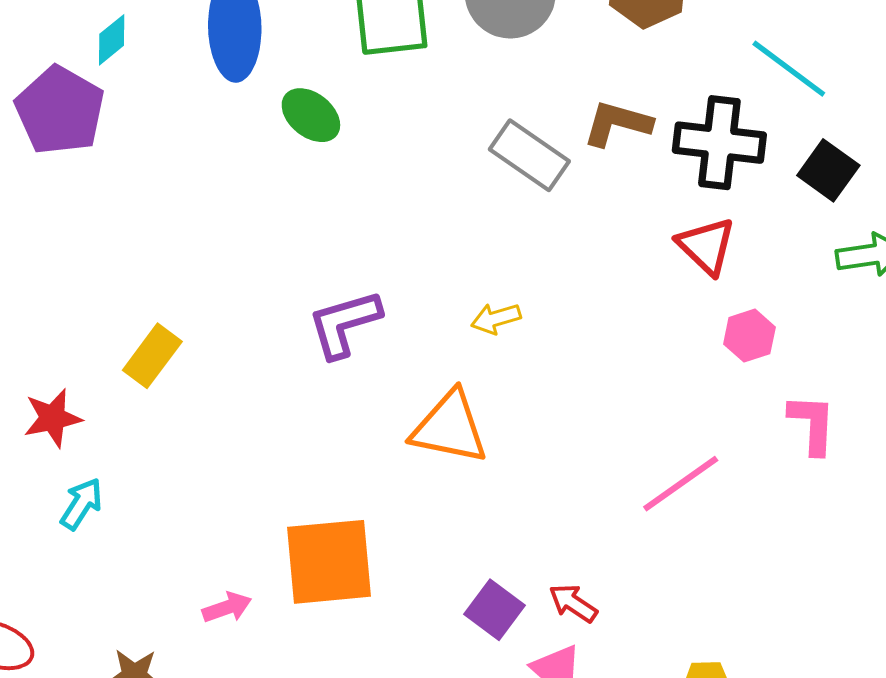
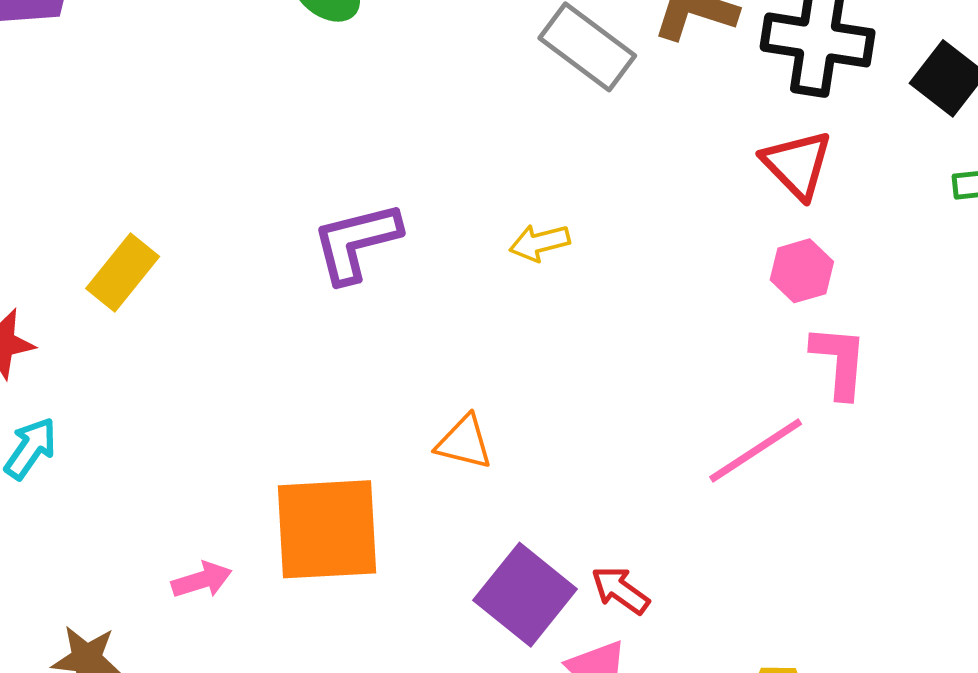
pink hexagon: (749, 336) -> (802, 271), moved
pink L-shape: (812, 424) -> (839, 361), moved
orange triangle: (450, 427) -> (464, 442), moved, size x0.6
purple square: (495, 610) -> (525, 595), size x1.4

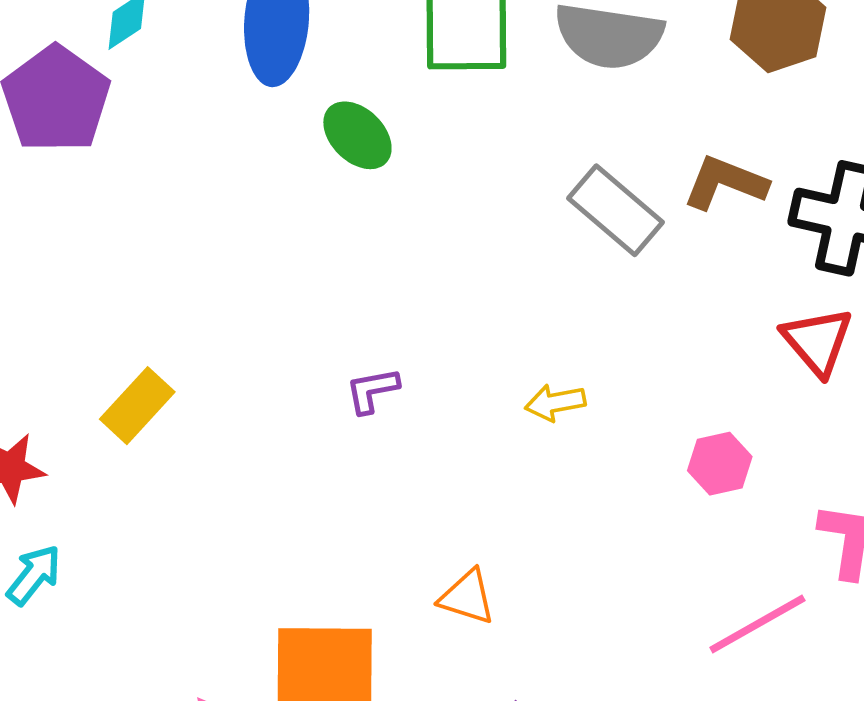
purple L-shape: (356, 242) -> (372, 390), size x0.6
pink hexagon: (802, 271) -> (720, 464), moved

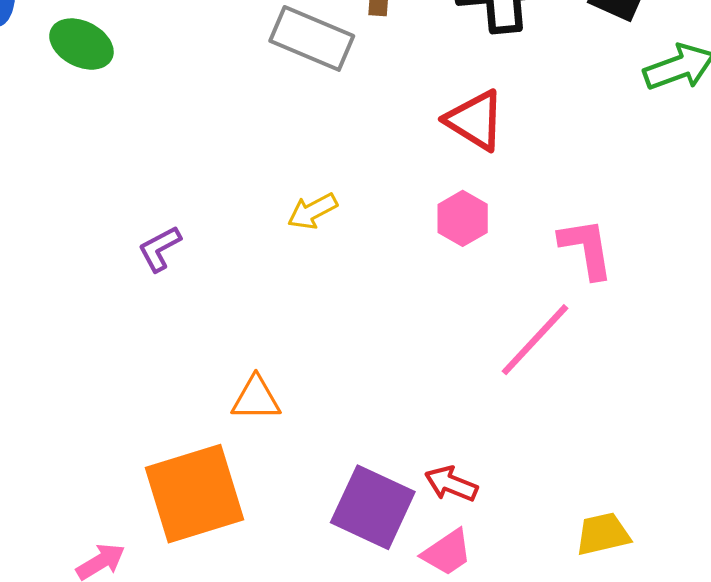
red triangle: (817, 341) -> (475, 120), moved
orange triangle: (467, 597) -> (256, 398), moved

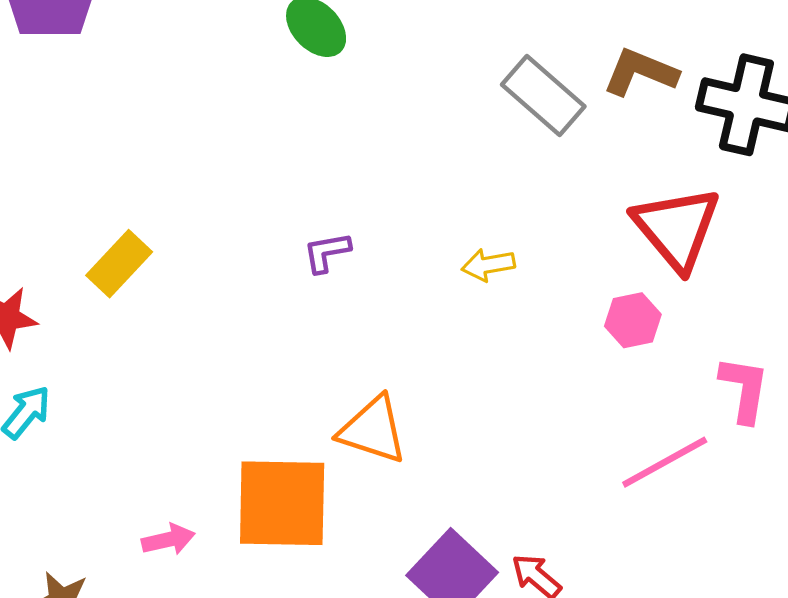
red triangle: (475, 120) -> (677, 228), size x1.4
orange triangle: (256, 398) -> (373, 430), size x1.4

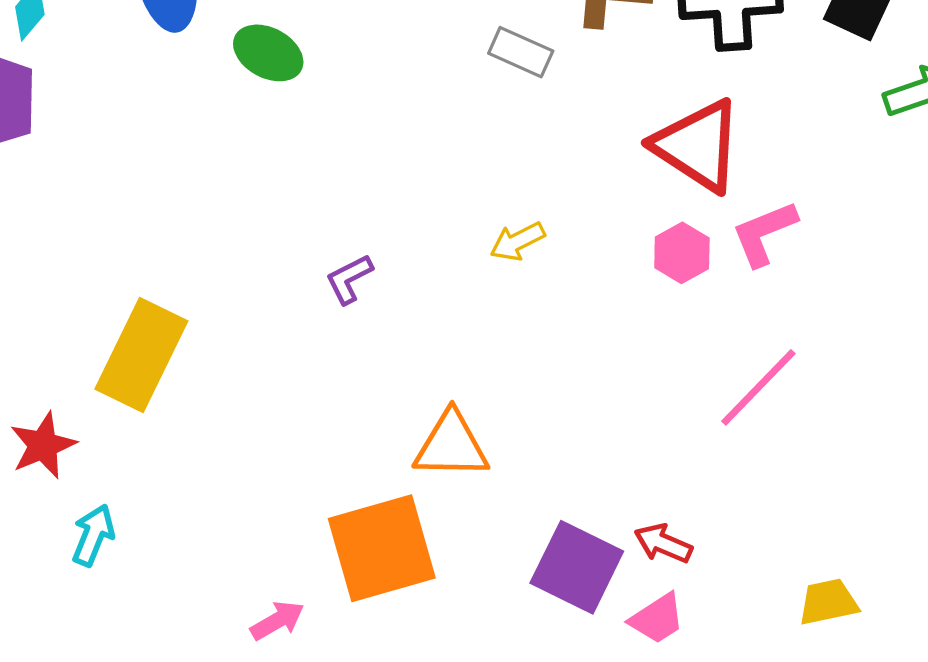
gray rectangle: (543, 96) -> (521, 52), size x0.7
yellow rectangle: (119, 264) -> (141, 355), size x1.5
pink L-shape: (744, 389) -> (764, 233), moved, turned -104

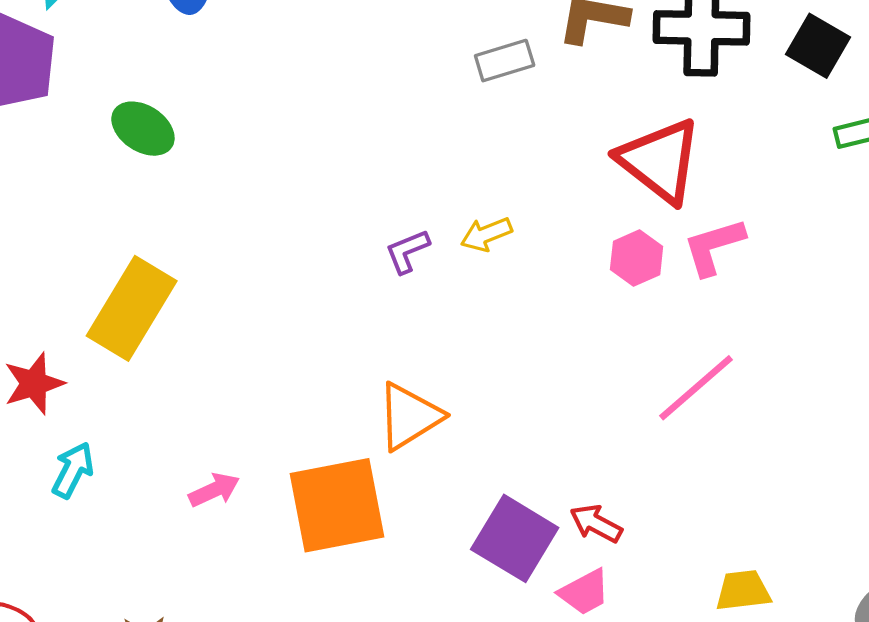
gray rectangle: (521, 52) -> (505, 61), turned -46
green ellipse: (268, 53) -> (143, 129), moved
purple L-shape: (349, 279) -> (407, 251), moved
orange triangle: (451, 445) -> (409, 416), turned -38
pink arrow: (277, 621) -> (214, 490), moved

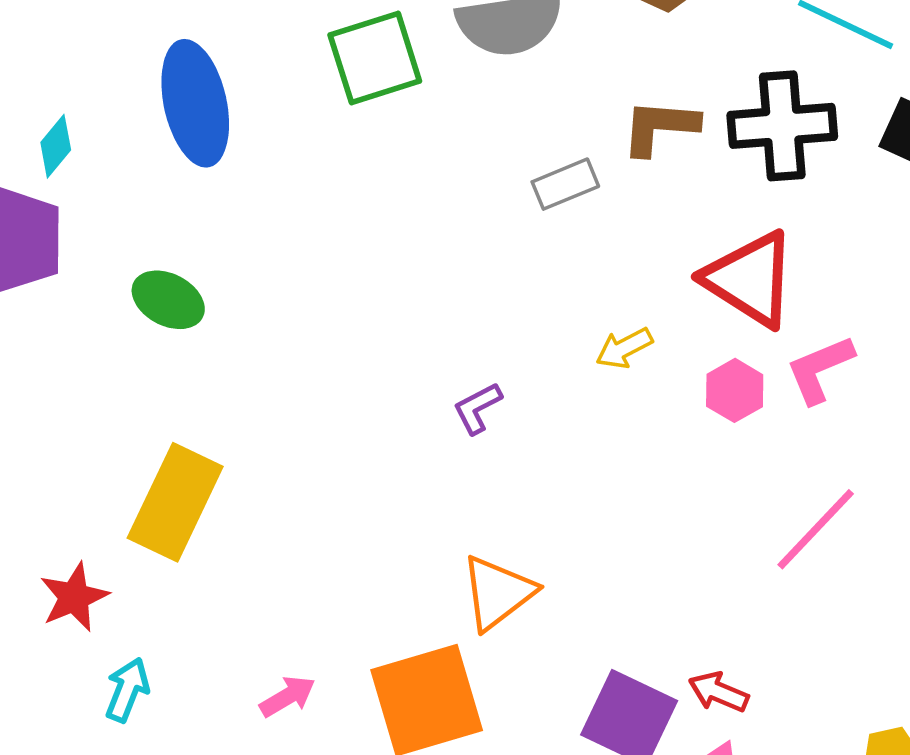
yellow arrow: (486, 234) -> (624, 348), moved

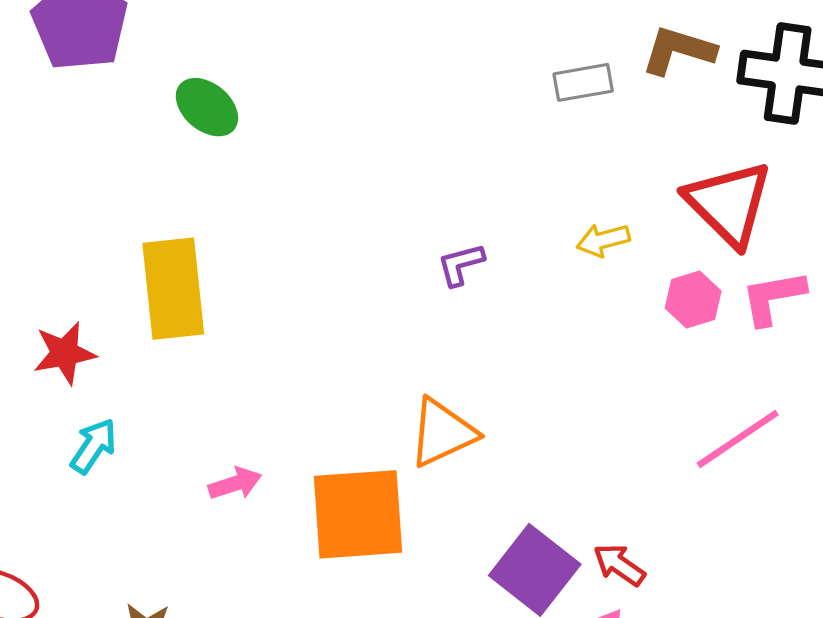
yellow rectangle: (175, 502) -> (173, 289), turned -44

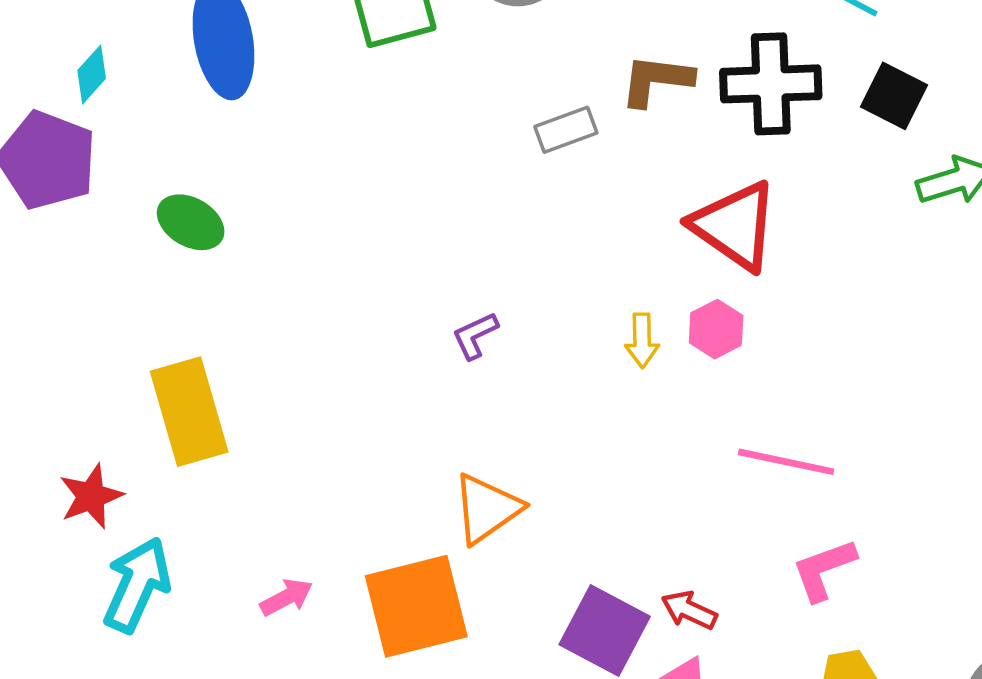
yellow arrow: (603, 240) -> (642, 340), moved, turned -66
pink L-shape: (773, 297) -> (824, 570), moved
pink line: (738, 439) -> (786, 462), turned 56
cyan arrow: (94, 446) -> (137, 585), size x1.6

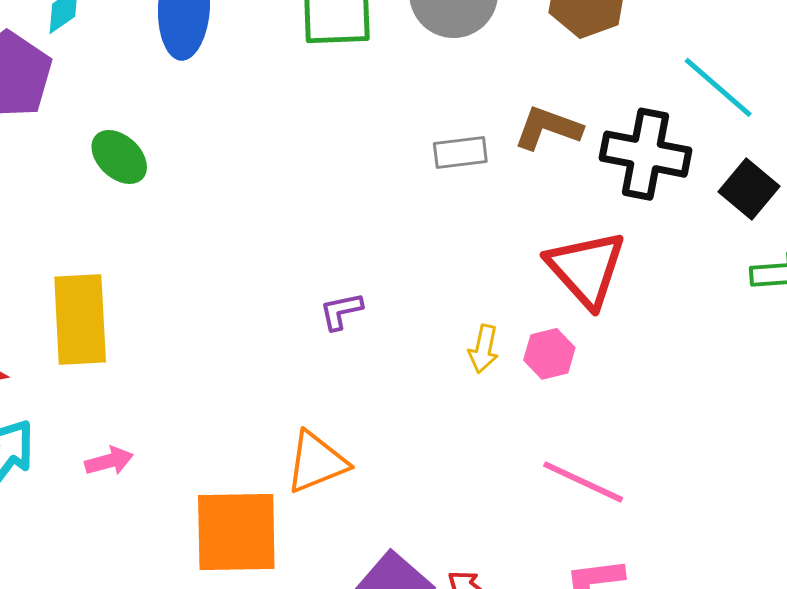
pink arrow: (286, 597) -> (109, 461), moved

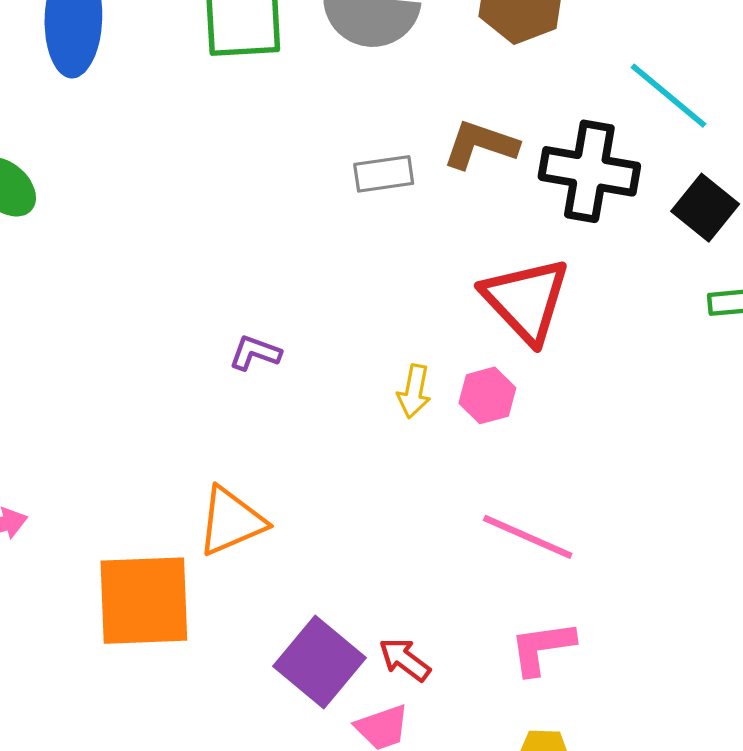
purple L-shape: (341, 311) -> (255, 353), turned 33

